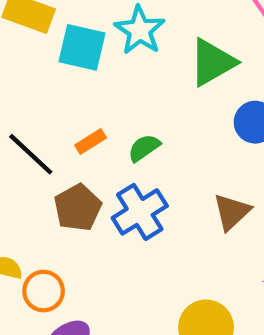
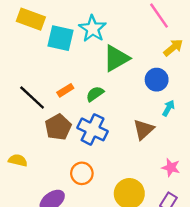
green triangle: (212, 62) -> (116, 58), moved
blue cross: (140, 212) -> (93, 129), turned -32
orange circle: (44, 291) -> (82, 173), moved

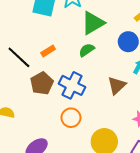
green semicircle: (95, 94) -> (87, 50), moved
orange circle: (82, 173) -> (71, 118), moved

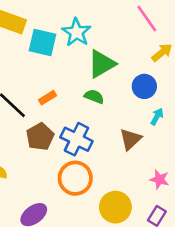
green semicircle: (87, 50) -> (94, 96), turned 56
orange circle: (71, 118) -> (75, 178), size x1.4

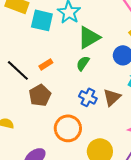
green semicircle: (94, 96) -> (83, 63), turned -77
blue cross: (76, 139) -> (88, 97), moved, size x0.7

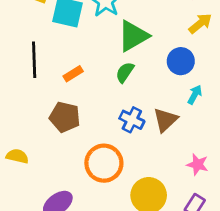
black line: (18, 70) -> (34, 60), moved, turned 45
brown pentagon: (40, 95) -> (65, 117), turned -30

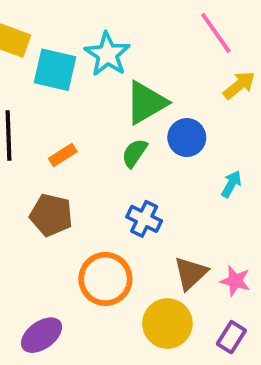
blue circle: (181, 61) -> (187, 138), moved
brown triangle: (165, 120) -> (191, 273), moved

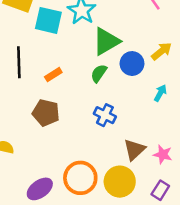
yellow arrow: (239, 85) -> (162, 51), moved
orange circle: (105, 279) -> (80, 178), moved

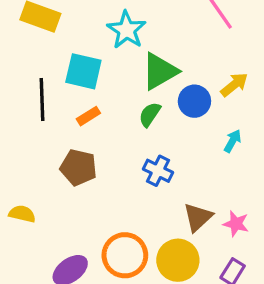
cyan square: (48, 20) -> (83, 71), moved

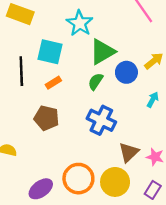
blue cross: (158, 171) -> (101, 120), size x1.4

